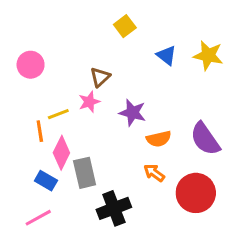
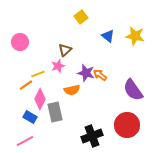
orange line: (40, 131) -> (26, 85), turned 64
orange semicircle: (159, 139) -> (72, 90), moved
orange arrow: (154, 173) -> (100, 75), moved
black cross: (114, 208) -> (92, 136), moved

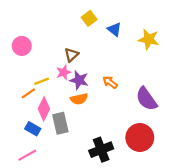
blue triangle: (108, 36) -> (114, 29), moved
purple star: (86, 73) -> (79, 80), moved

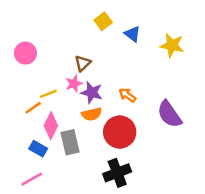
red circle: (140, 138) -> (120, 132), moved

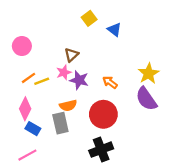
yellow star: (172, 45) -> (149, 74), moved, turned 30
orange line: (33, 108) -> (28, 78), moved
orange semicircle: (92, 114) -> (68, 105), moved
pink diamond: (51, 126) -> (25, 109), moved

